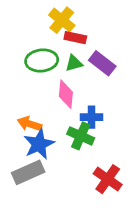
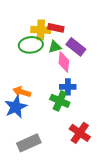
yellow cross: (62, 20) -> (41, 30), moved, turned -36
pink diamond: (66, 94) -> (64, 62), moved
blue star: (39, 144) -> (16, 107), moved
gray rectangle: (28, 172) -> (29, 143), moved

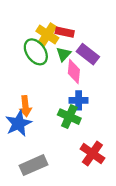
yellow cross: (41, 30) -> (47, 35), turned 30
green ellipse: (31, 45) -> (36, 52), turned 60
green triangle: (55, 47) -> (64, 54), turned -32
orange arrow: (22, 92) -> (25, 106), turned -114

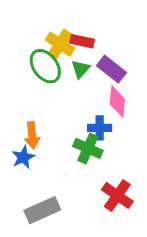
pink diamond: (74, 71) -> (117, 101), moved
blue star: (18, 123) -> (23, 157), size x0.7

